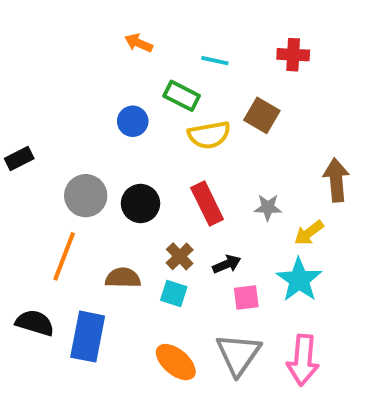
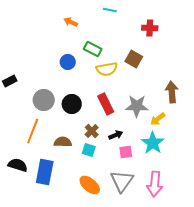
cyan line: (215, 61) -> (110, 10), moved
gray star: (268, 207) -> (137, 106), size x1.6

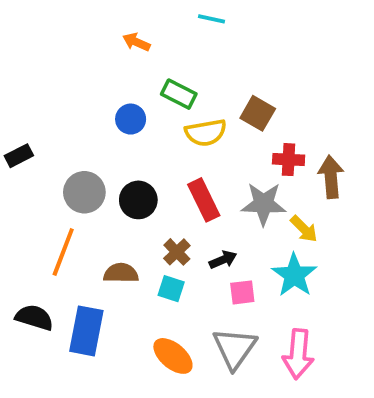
red cross: (150, 28) -> (289, 160), moved
yellow arrow: (158, 119) -> (304, 229), turned -98

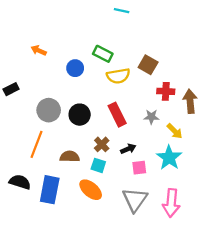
orange arrow: (136, 42) -> (39, 50), moved
gray star: (264, 204) -> (151, 117), size x0.6
orange ellipse: (173, 356) -> (91, 190), moved

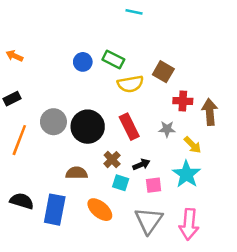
orange arrow: (39, 50) -> (14, 56), moved
blue circle: (75, 68) -> (83, 62), moved
black circle: (80, 115) -> (88, 127), size x1.4
orange line: (36, 144) -> (19, 140), moved
cyan square: (98, 165) -> (121, 183), moved

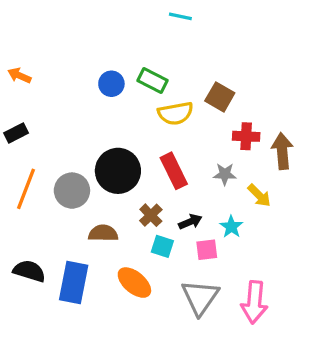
gray circle: (53, 122) -> (72, 191), moved
cyan star: (186, 174) -> (231, 227), moved, size x0.6

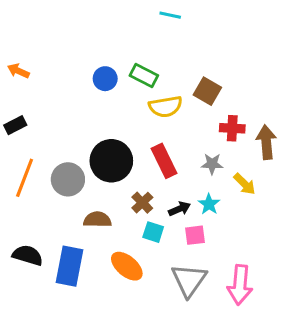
cyan star: (231, 227) -> (209, 204), moved

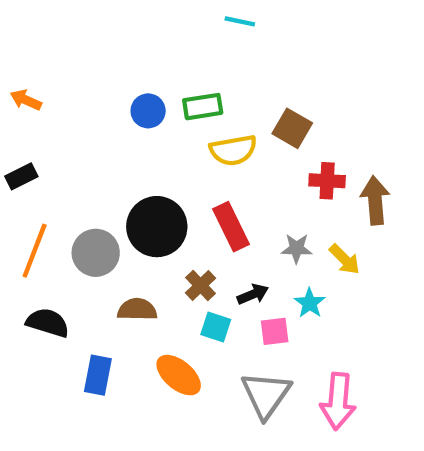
green rectangle: (144, 76) -> (203, 107), turned -36
gray star: (212, 164) -> (297, 248), moved
cyan star: (209, 204) -> (310, 303), moved
black semicircle: (28, 255) -> (48, 323), moved
blue rectangle: (69, 266) -> (98, 375), size x0.7

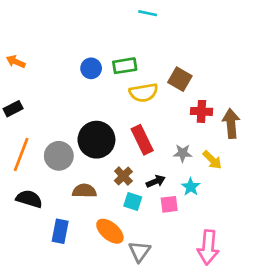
gray triangle: (266, 395) -> (140, 251), moved, size x0.7

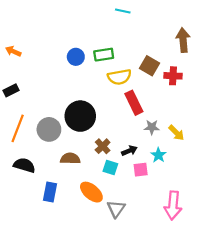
red cross: (201, 111) -> (173, 76), moved
brown arrow: (231, 124) -> (183, 40), moved
red rectangle: (142, 140) -> (134, 103), moved

